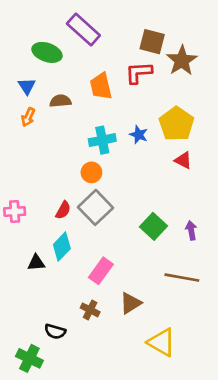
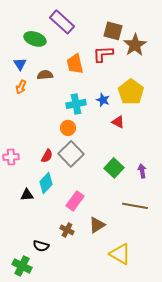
red triangle: (183, 160) -> (118, 122), moved

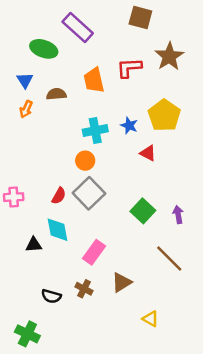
brown square: (113, 31) -> (140, 17), moved
cyan diamond: (46, 183) -> (58, 230), turned -55
brown line: (135, 206) -> (169, 259), turned 35
black semicircle: (41, 246) -> (51, 296), moved
yellow triangle: (120, 254) -> (150, 319), size x0.6

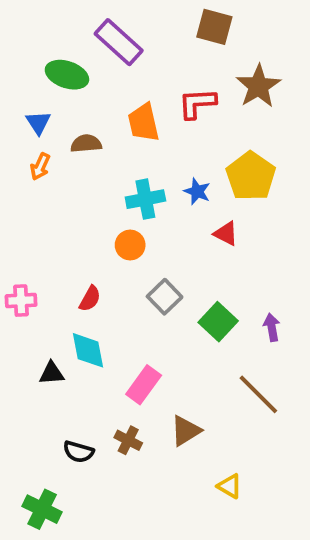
gray square: (89, 193) -> (165, 297), moved, size x0.7

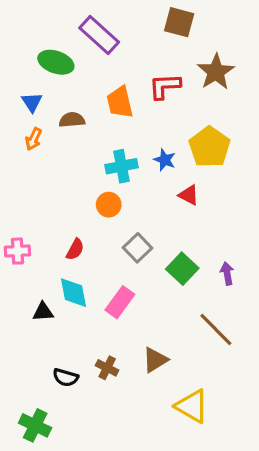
pink rectangle: (144, 385) -> (120, 302), moved
yellow triangle: (230, 486) -> (192, 406), size x1.6

